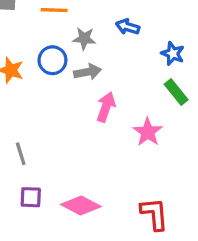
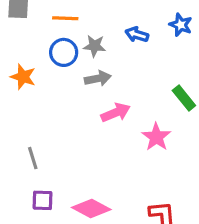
blue star: (173, 54) -> (181, 25), moved
blue circle: (52, 60) -> (64, 52), moved
pink arrow: (106, 107) -> (116, 113), turned 48

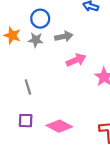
gray star: (95, 46) -> (36, 40), moved
gray line: (33, 158) -> (28, 87), moved

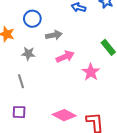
gray star: (36, 40) -> (28, 54), moved
pink diamond: (59, 126) -> (64, 115), moved

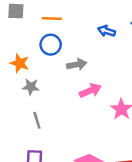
gray star: (28, 54) -> (31, 87), moved

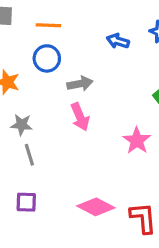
gray star: (31, 87) -> (22, 125), moved
pink arrow: (90, 91) -> (80, 117), moved, turned 90

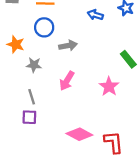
pink arrow: (80, 117) -> (67, 81), moved, turned 54
gray star: (22, 125) -> (34, 65), moved
purple square: (26, 202) -> (29, 117), moved

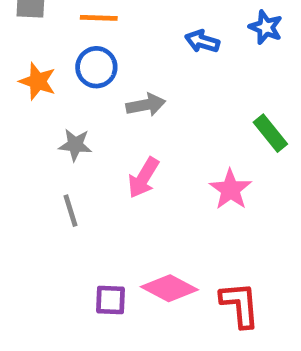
orange star: (16, 44) -> (38, 81), moved
purple square: (29, 117) -> (111, 300), moved

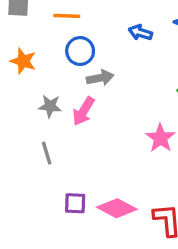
blue circle: (96, 67) -> (80, 51), moved
pink arrow: (143, 178) -> (83, 111), moved
purple square: (111, 300) -> (75, 203), moved

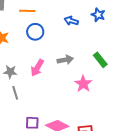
gray arrow: (100, 78) -> (65, 60), moved
gray star: (50, 106) -> (10, 72), moved

